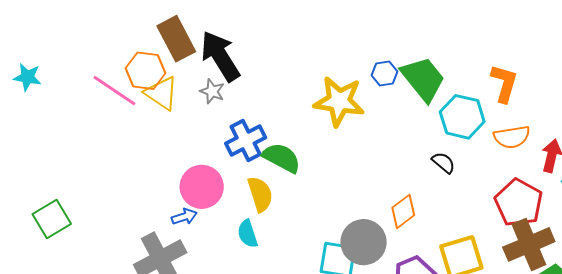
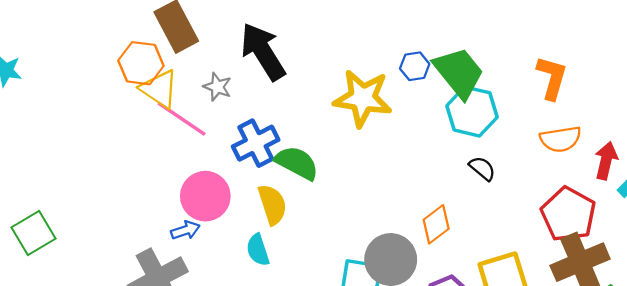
black arrow: (220, 56) -> (263, 52), moved
pink line: (114, 91) -> (182, 119), moved
cyan hexagon: (462, 117) -> (472, 111), moved

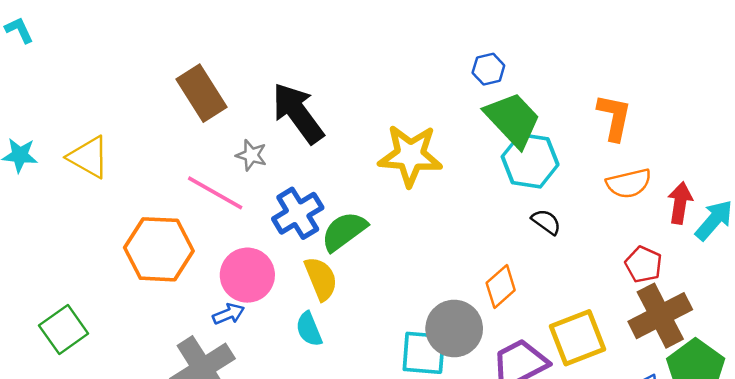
orange hexagon: (141, 63) -> (159, 249), moved, size x1.4
blue hexagon: (415, 66) -> (488, 69), moved
yellow triangle: (159, 89) -> (89, 157), moved
green semicircle: (297, 163) -> (344, 231), turned -60
red pentagon: (568, 214) -> (644, 264), size x0.6

